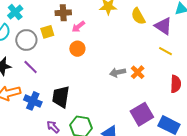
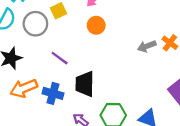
purple line: (31, 67) -> (60, 58), moved

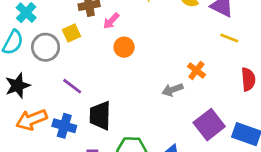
orange circle: (96, 25) -> (124, 47), moved
gray arrow: (147, 46) -> (172, 90), moved

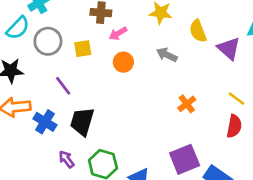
yellow square: (72, 33) -> (83, 49), moved
yellow line: (229, 38) -> (237, 99), moved
gray arrow: (172, 90) -> (167, 55), moved, turned 30

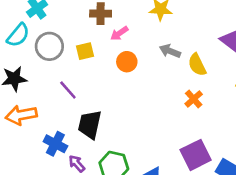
yellow semicircle: (198, 31) -> (197, 65), moved
blue cross: (45, 122) -> (55, 144), moved

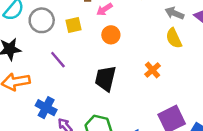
gray arrow: (170, 51) -> (174, 13), moved
orange cross: (194, 99) -> (152, 70), moved
black trapezoid: (90, 125) -> (105, 79), moved

